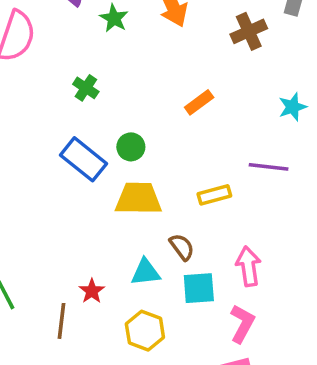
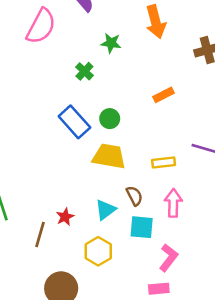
green star: (114, 18) -> (111, 43), moved, turned -30
pink arrow: (248, 266) -> (173, 203), moved
cyan triangle: (146, 272) -> (105, 210), turned -40

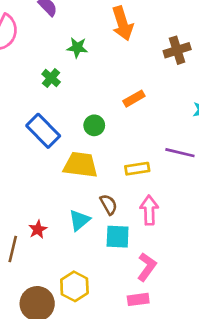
green circle: (110, 119) -> (94, 125), moved
yellow hexagon: (98, 251) -> (74, 286), moved

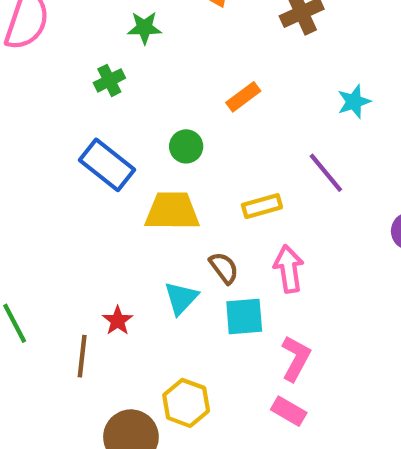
green cross: (51, 78) -> (109, 80), turned 30
purple line: (180, 153) -> (326, 173), turned 44
pink rectangle: (138, 299) -> (289, 411), turned 45

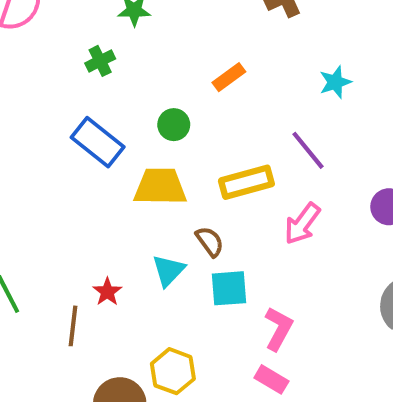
yellow rectangle: (262, 206) -> (246, 182), size x1.4
pink arrow: (289, 269) -> (302, 224), moved, turned -135

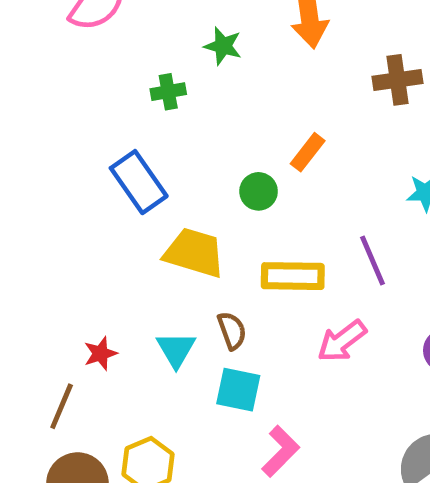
orange rectangle: (229, 77) -> (308, 152), turned -32
green circle: (174, 125) -> (259, 191), moved
cyan triangle: (168, 270) -> (176, 349), turned -30
brown line: (73, 326) -> (62, 406), moved

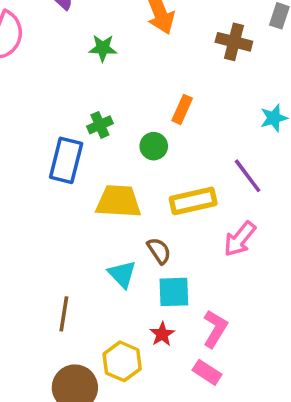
brown cross: (398, 80) -> (234, 42), turned 36
green cross: (168, 92) -> (100, 125), moved
blue rectangle: (139, 182) -> (66, 160), turned 63
red star: (100, 354) -> (162, 334), moved
brown line: (62, 406) -> (64, 314), moved

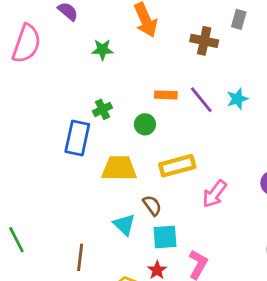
orange rectangle: (182, 109) -> (166, 95), turned 70
purple line: (248, 176) -> (201, 100), moved

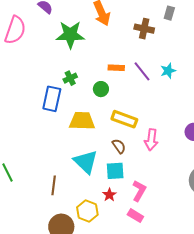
green star: (102, 50) -> (70, 35), size x1.8
yellow rectangle: (177, 166) -> (124, 119), turned 35
pink arrow: (215, 194) -> (151, 140), turned -30
brown semicircle: (152, 205) -> (119, 146), moved
cyan triangle: (124, 225) -> (86, 162), size x1.5

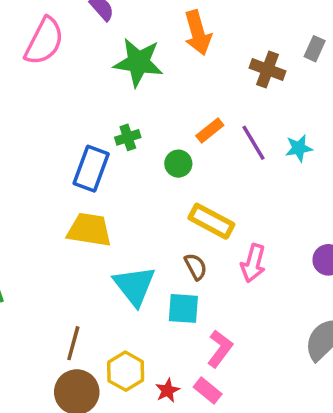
orange rectangle: (116, 68) -> (210, 130), turned -49
yellow trapezoid: (82, 121) -> (89, 230), moved
brown line: (54, 185) -> (73, 343), moved
red star: (109, 195) -> (167, 390), moved

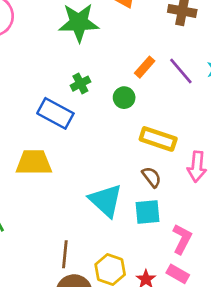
blue rectangle: (91, 169) -> (55, 113), turned -72
yellow trapezoid: (89, 230) -> (34, 163), moved

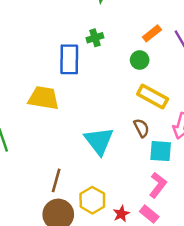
green circle: (124, 98) -> (140, 60), moved
blue rectangle: (55, 113) -> (69, 59), turned 52
cyan square: (147, 212) -> (161, 151), moved

